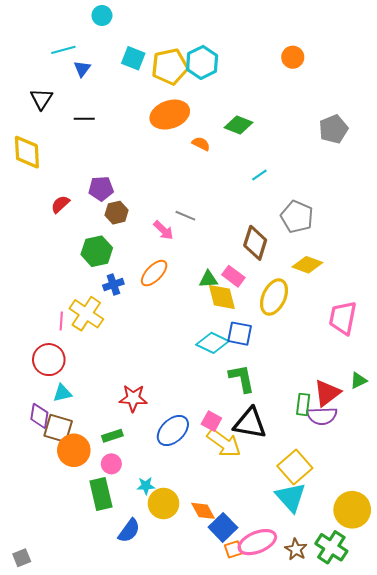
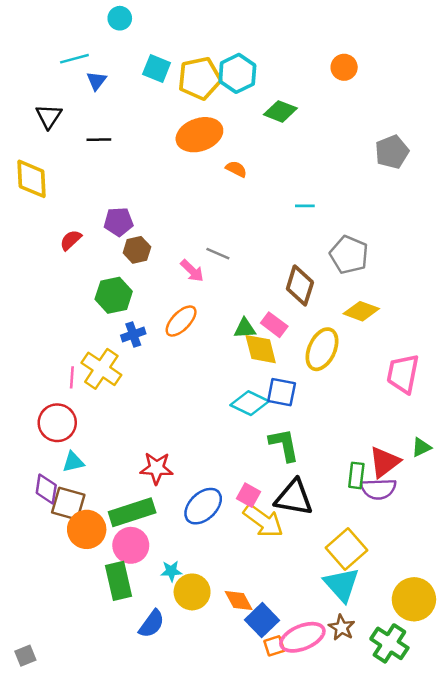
green diamond: (239, 125) -> (280, 111), moved
cyan line: (259, 175) -> (305, 206), turned 35
green rectangle: (112, 436) -> (132, 512), size x1.8
pink circle: (111, 464) -> (131, 545), size x1.5
brown star: (296, 549) -> (342, 627), moved

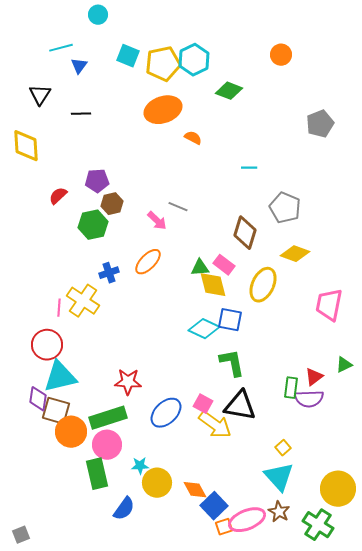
green hexagon: (114, 295) -> (93, 225), moved
cyan triangle: (73, 462) -> (60, 377), size x1.8
red triangle: (385, 462) -> (314, 377), size x0.7
yellow square: (347, 549) -> (283, 448), size x0.5

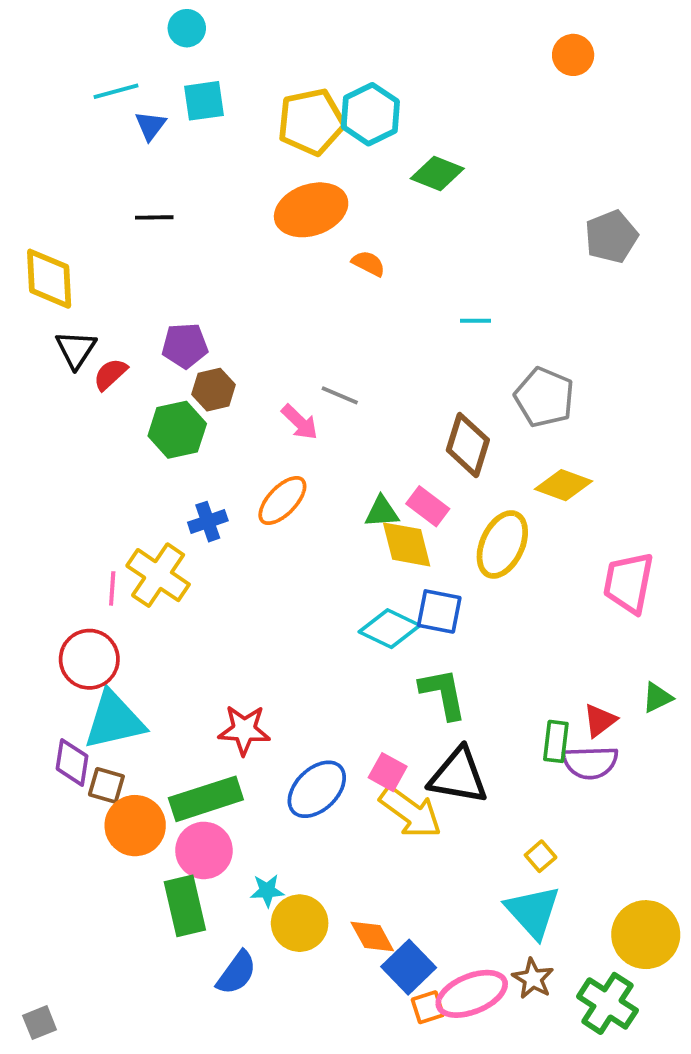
orange circle: (281, 55) -> (573, 55), moved
cyan square: (128, 56) -> (204, 101), moved, turned -30
black triangle: (40, 95) -> (76, 349), moved
brown square: (56, 411) -> (106, 785), size x0.7

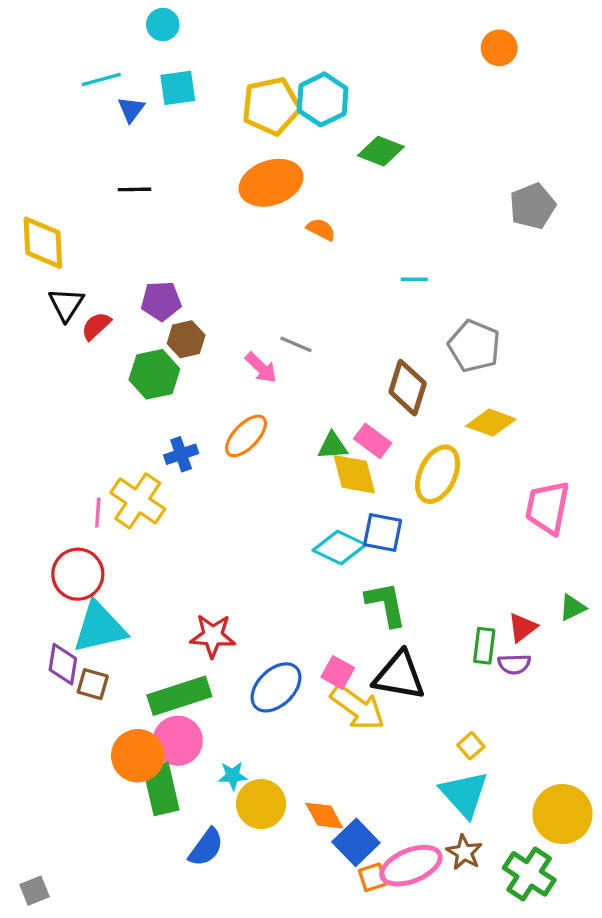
purple semicircle: (590, 762) -> (514, 664), size x0.7
orange circle: (135, 826) -> (138, 756), moved

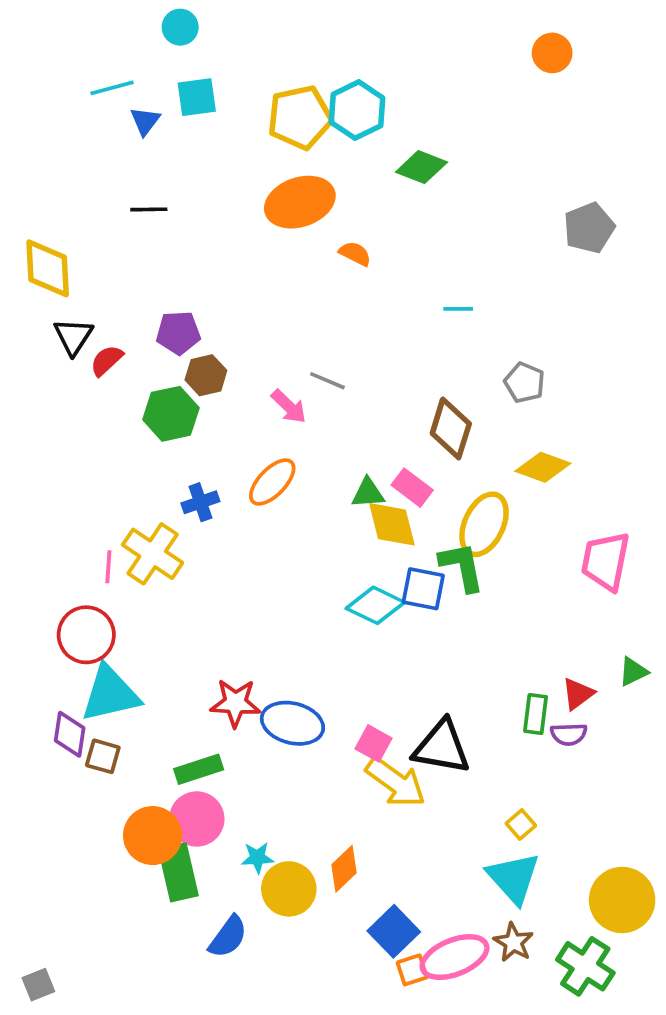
gray pentagon: (474, 346) -> (525, 383), size x0.7
green L-shape: (386, 604) -> (462, 567), moved
blue ellipse: (276, 687) -> (292, 723), moved, turned 58
green rectangle: (179, 696) -> (199, 769), size x0.7
orange diamond: (324, 816) -> (344, 869), moved, turned 75

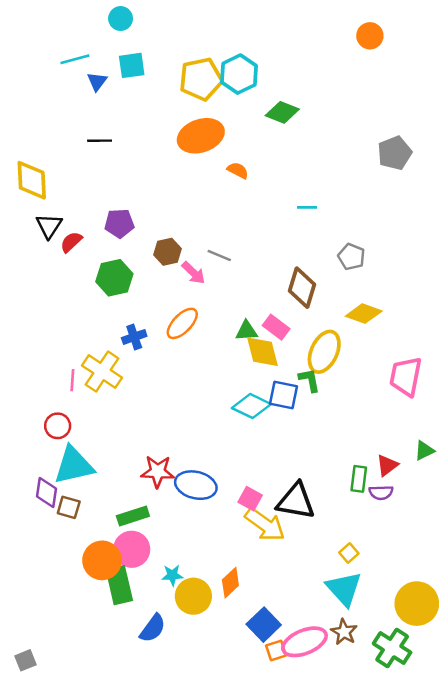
brown hexagon: (206, 375) -> (167, 252), moved
green L-shape: (462, 567) -> (309, 380), size x0.7
red circle: (86, 635) -> (58, 426), size x0.7

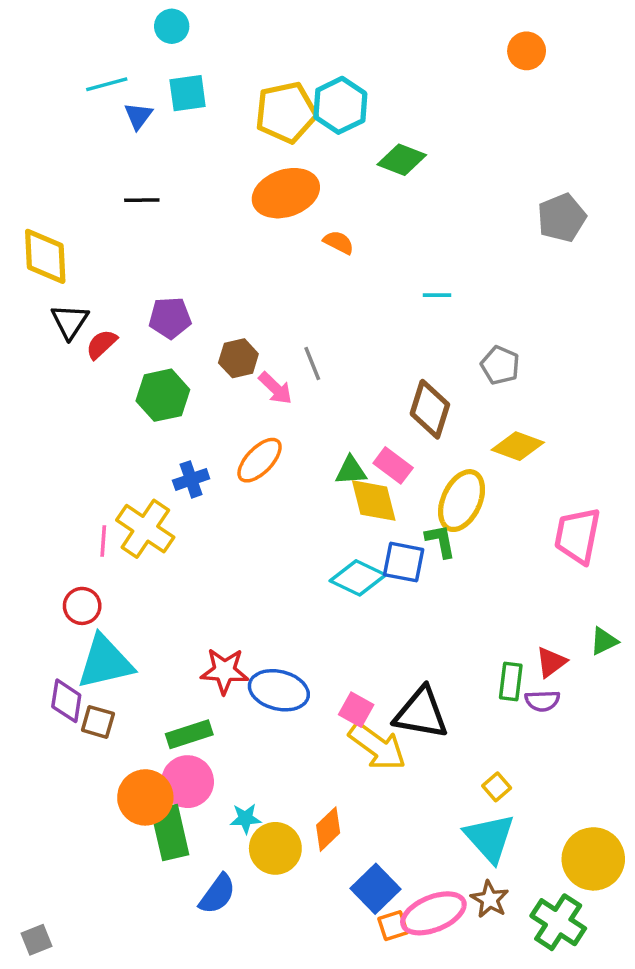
gray line: (219, 256) -> (312, 364), turned 45

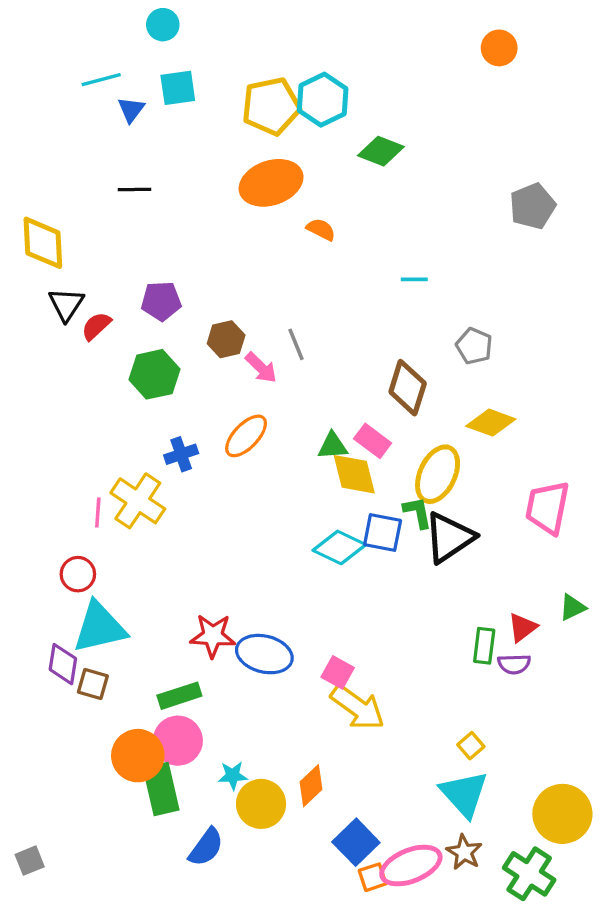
black triangle: (421, 713) -> (449, 537), moved, turned -44
gray square: (36, 940) -> (30, 861), moved

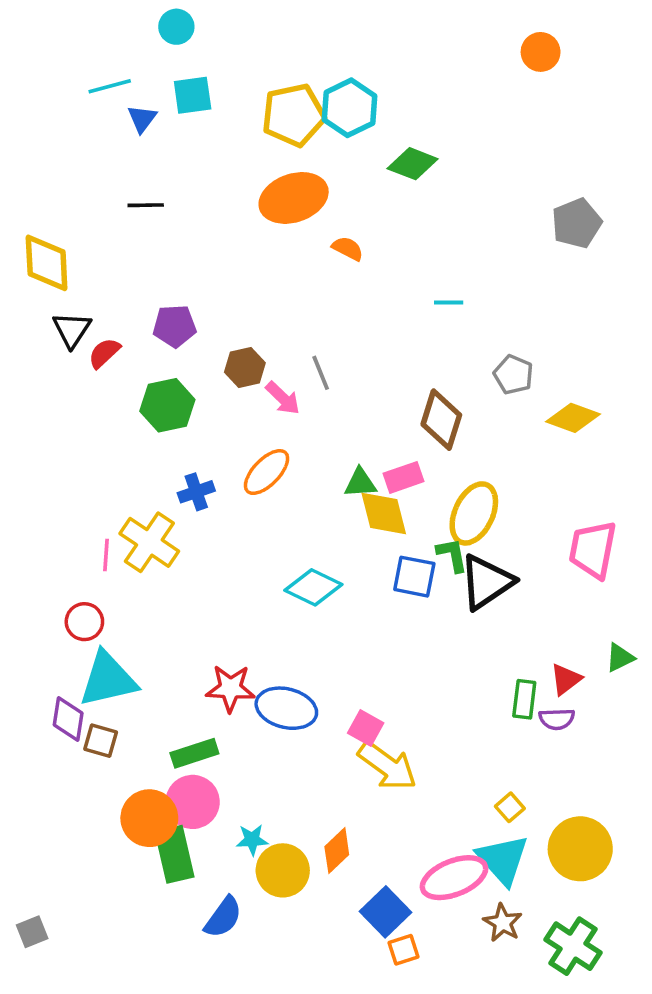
yellow diamond: (491, 423) -> (573, 418), moved
pink rectangle: (373, 441) -> (404, 477), turned -56
cyan diamond: (339, 547) -> (313, 587), moved
yellow circle: (562, 814) -> (580, 849), moved
pink ellipse: (411, 866) -> (454, 878), moved

